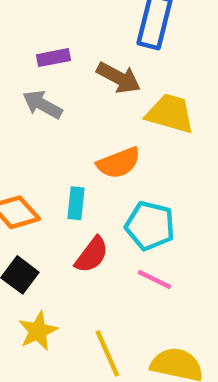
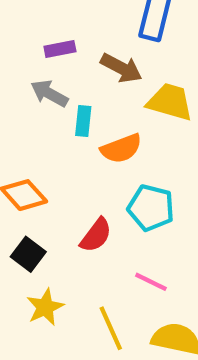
cyan rectangle: (76, 203) -> (83, 121), moved
pink line: (154, 279) -> (151, 282), moved

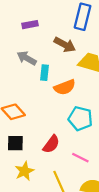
purple rectangle: (60, 49) -> (30, 25), moved
red semicircle: (96, 235) -> (51, 144), moved
black square: (28, 254) -> (15, 143), turned -36

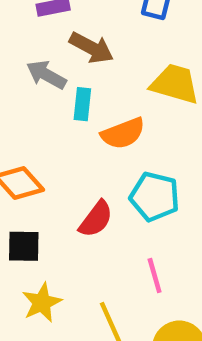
brown arrow: (65, 45) -> (91, 48), moved
red semicircle: (51, 144) -> (96, 219), moved
pink line: (80, 158) -> (155, 275), turned 48

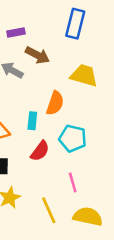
cyan rectangle: (82, 104) -> (32, 121), moved
orange semicircle: (123, 133) -> (55, 103), turned -50

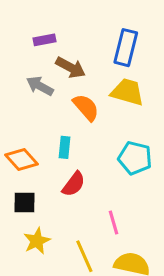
blue rectangle: (75, 24) -> (126, 48), moved
orange semicircle: (55, 103) -> (86, 107), moved, turned -60
cyan pentagon: (73, 138) -> (135, 158), moved

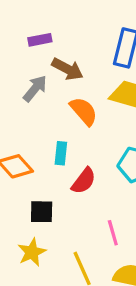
gray arrow: (40, 86) -> (35, 88), turned 100
red semicircle: (74, 184) -> (84, 181), moved
black square: (25, 203) -> (42, 212), moved

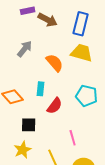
purple rectangle: (40, 40) -> (28, 11), moved
brown arrow: (67, 69) -> (48, 20), moved

